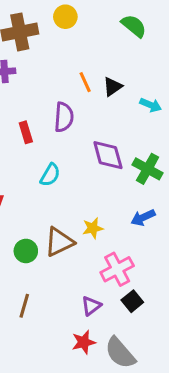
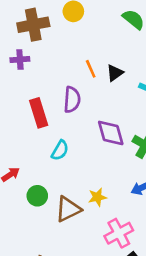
red rectangle: (26, 132) -> (39, 113), size x1.5
green circle: (26, 251) -> (37, 196), moved

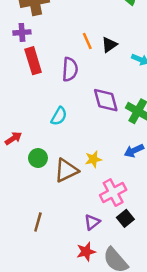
red rectangle: (39, 113) -> (33, 61), moved

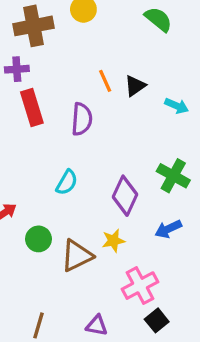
purple diamond: (106, 100) -> (125, 196), moved, turned 40
purple triangle: (92, 222) -> (97, 325), moved, turned 49

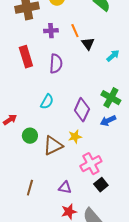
purple cross: (17, 69) -> (51, 31), moved
orange line: (105, 81) -> (75, 31), moved
black triangle: (135, 86) -> (88, 44), turned -32
cyan arrow: (177, 106) -> (113, 56), turned -64
blue arrow: (168, 229) -> (108, 121), moved

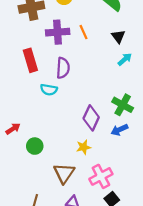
purple cross: (51, 31) -> (58, 32), size x1.5
black triangle: (88, 44) -> (118, 36), moved
cyan semicircle: (47, 102) -> (49, 90), moved, turned 70
brown triangle: (53, 146) -> (64, 173), moved, turned -30

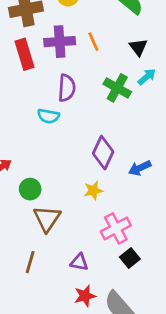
red rectangle: (30, 60) -> (24, 54), moved
green cross: (123, 105) -> (117, 88), moved
brown triangle: (64, 173) -> (47, 219), moved

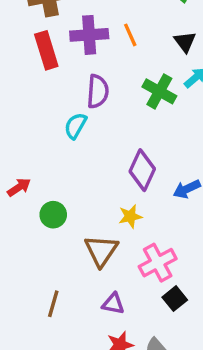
cyan semicircle: (48, 116) -> (75, 126), turned 110
brown triangle: (47, 219) -> (101, 251), moved

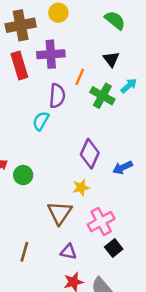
orange line: (130, 35) -> (80, 77), moved, turned 48
black triangle: (185, 42) -> (111, 59), moved
green circle: (53, 215) -> (23, 175), moved

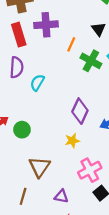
purple semicircle: (57, 96) -> (17, 67), moved
brown triangle: (60, 213) -> (39, 167), moved

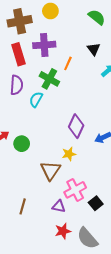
green cross: (91, 61) -> (49, 79), moved
brown triangle: (39, 167) -> (50, 170), moved
pink cross: (90, 170) -> (75, 190), moved

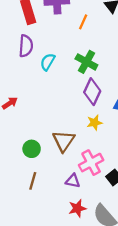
green cross: (49, 79) -> (86, 62), moved
green circle: (22, 144) -> (32, 149), moved
yellow star: (69, 154) -> (94, 123), moved

